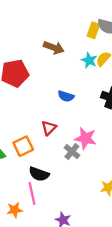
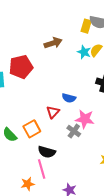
brown arrow: (54, 48) -> (53, 43), turned -36
blue semicircle: (66, 96) -> (69, 98), moved

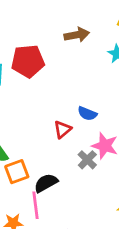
orange square: (32, 129) -> (17, 172), moved
black semicircle: (47, 152) -> (46, 183), turned 126

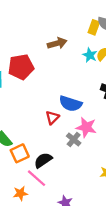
blue semicircle: (87, 114) -> (71, 104), size x1.5
pink line: (36, 205) -> (36, 178), turned -36

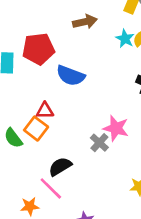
blue semicircle: (71, 104) -> (71, 76), moved
red triangle: (52, 118) -> (45, 111), moved, turned 40
orange square: (20, 153) -> (36, 129), moved, turned -30

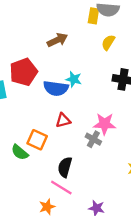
cyan star: (125, 39) -> (74, 79), moved
red triangle: (45, 111) -> (63, 120), moved
black semicircle: (60, 167) -> (65, 167), turned -30

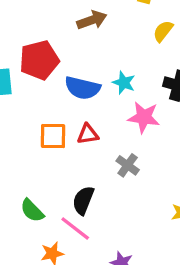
cyan star: (74, 79) -> (124, 83), moved
pink star: (105, 124) -> (144, 117), moved
orange square: (37, 140) -> (53, 136), moved, turned -30
green semicircle: (20, 152) -> (32, 211), moved

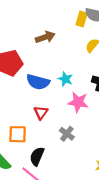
red triangle: (88, 134) -> (41, 113), turned -48
orange square: (53, 136) -> (18, 134), moved

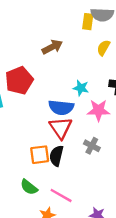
blue semicircle: (38, 82) -> (61, 107), moved
red triangle: (41, 113) -> (61, 128), size x1.5
black semicircle: (37, 156) -> (56, 156), moved

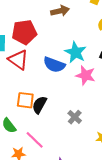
cyan star: (81, 88) -> (75, 52), size x1.5
red triangle: (61, 128) -> (18, 60), moved, turned -35
gray cross: (92, 146) -> (75, 117), moved

